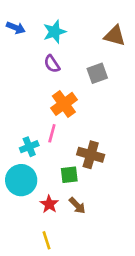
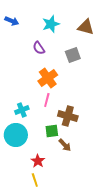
cyan star: (55, 32) -> (51, 24), moved
pink line: (52, 133) -> (47, 100), moved
red star: (49, 204) -> (38, 161), moved
brown arrow: (77, 206) -> (65, 145), moved

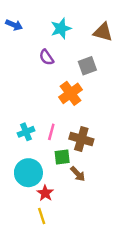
orange cross: (48, 78) -> (70, 93), moved
pink line: (47, 100) -> (51, 132), moved
cyan circle: (16, 135) -> (28, 173), moved

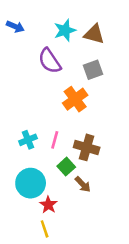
brown triangle: (103, 32) -> (94, 34), moved
purple semicircle: (46, 57) -> (50, 61), size x1.5
green square: (62, 157) -> (66, 167), turned -35

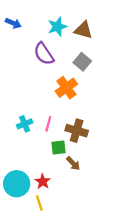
gray square: (93, 70) -> (82, 62), turned -30
green square: (66, 167) -> (58, 148), turned 35
cyan circle: (31, 183) -> (17, 184), moved

